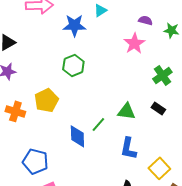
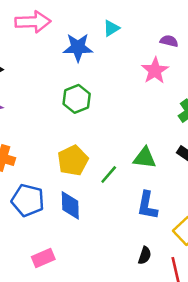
yellow pentagon: (46, 100) -> (73, 160), moved
blue diamond: (77, 136) -> (70, 205), moved
blue pentagon: (35, 161) -> (28, 200), moved

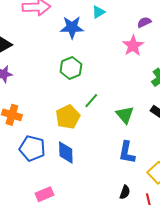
purple semicircle: (169, 41) -> (144, 22), turned -40
green triangle: (145, 158) -> (125, 115), turned 42
green line: (109, 175) -> (91, 101), moved

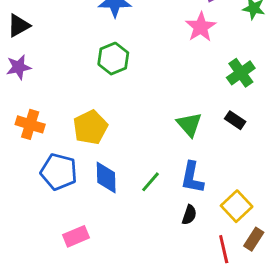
green line: (91, 101) -> (151, 182), moved
yellow pentagon: (68, 117) -> (90, 127), moved
black semicircle: (125, 192) -> (189, 215), moved

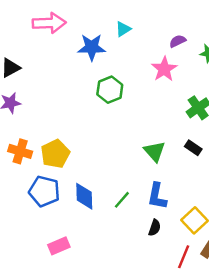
green hexagon: (113, 59) -> (110, 90), moved
yellow pentagon: (90, 127) -> (55, 154), moved
red line: (224, 249) -> (184, 257), turned 35

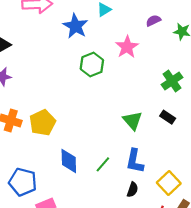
blue star: (92, 47) -> (75, 26), turned 30
pink star: (164, 69) -> (127, 47), moved
blue pentagon: (44, 191) -> (23, 182), moved

